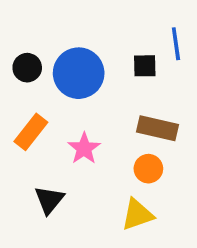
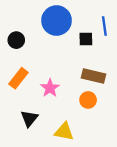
blue circle: (79, 73) -> (57, 21), moved
yellow triangle: (137, 215) -> (64, 132), moved, turned 30

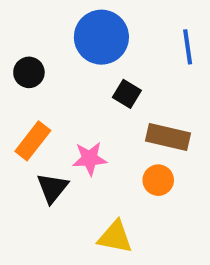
black square: (86, 39) -> (127, 94), moved, turned 32
pink star: (50, 88) -> (90, 159), turned 30
black triangle: (29, 118) -> (52, 188), moved

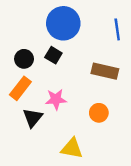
black circle: (29, 72) -> (24, 59), moved
black square: (127, 94) -> (53, 55), moved
brown rectangle: (168, 137) -> (105, 71), moved

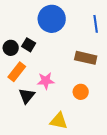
black square: (53, 55) -> (29, 45), moved
black circle: (24, 59) -> (11, 48), moved

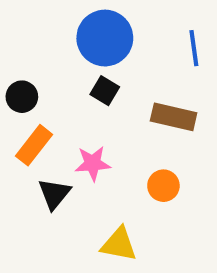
black square: (29, 45) -> (105, 91), moved

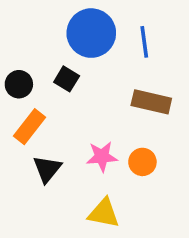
blue line: (194, 48) -> (144, 42), moved
black square: (105, 91) -> (67, 79), moved
pink star: (93, 163) -> (102, 157), moved

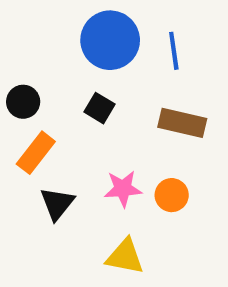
black square: (67, 79) -> (100, 108), moved

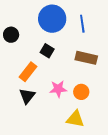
black circle: (23, 102) -> (11, 35), moved
orange rectangle: (36, 153) -> (28, 72), moved
yellow triangle: (125, 257) -> (75, 119), moved

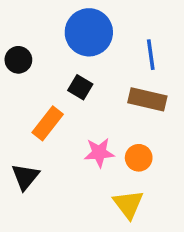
blue line: (82, 24) -> (151, 55), moved
black triangle: (27, 96) -> (25, 177), moved
yellow triangle: (75, 119) -> (128, 204), turned 42

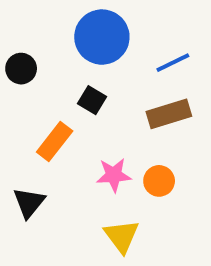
blue line: (151, 55) -> (173, 63), turned 72
brown rectangle: (147, 99) -> (169, 114), turned -30
yellow triangle: (128, 204) -> (122, 236), moved

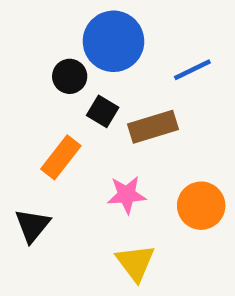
black circle: (21, 69) -> (70, 76), moved
brown rectangle: (169, 114) -> (153, 127), moved
orange circle: (159, 181) -> (201, 206), moved, size x1.4

